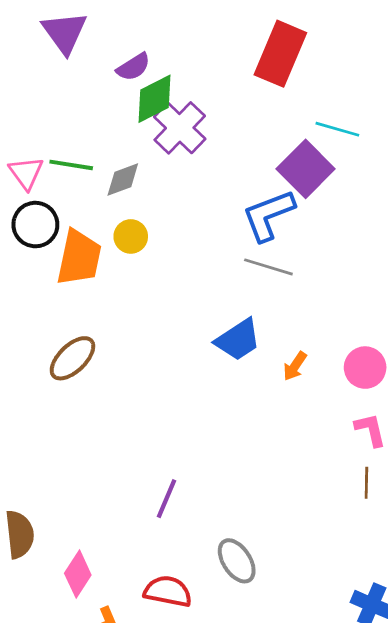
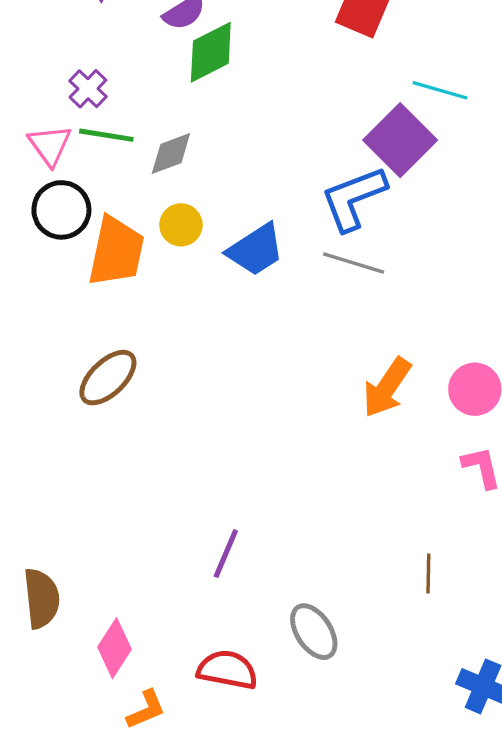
purple cross: (180, 128) -> (88, 89), moved, size x0.6
blue trapezoid: (238, 340) -> (256, 250), moved
orange arrow: (295, 366) -> (387, 388), size x1.6
brown line: (366, 483) -> (428, 573), moved

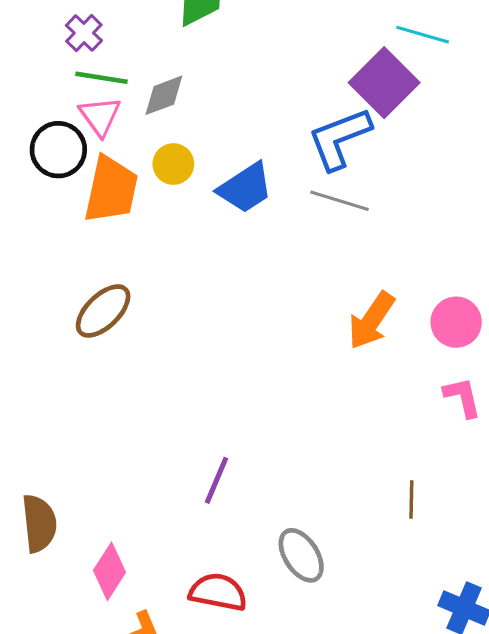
pink triangle: (50, 145) -> (100, 116), moved

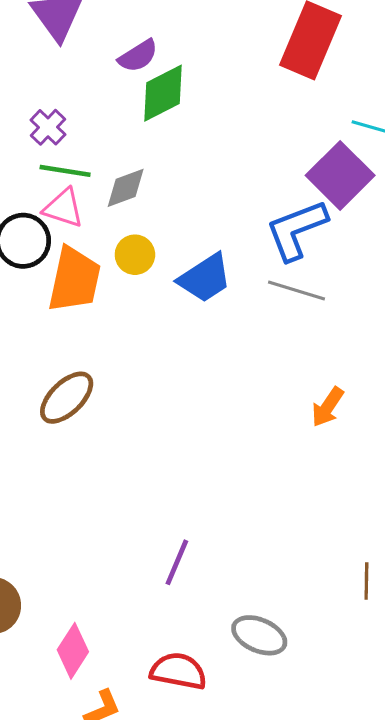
pink triangle: (100, 116) -> (63, 208), turned -36
orange arrow: (371, 321) -> (328, 407), size x0.7
gray ellipse: (301, 555) -> (259, 635), turned -34

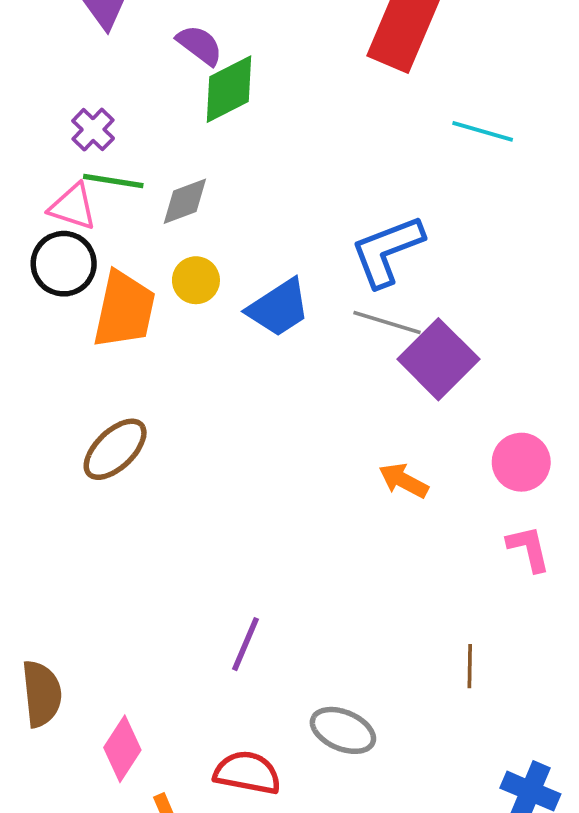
purple semicircle: (138, 56) -> (200, 45), turned -111
purple square: (340, 175) -> (438, 359), moved
pink triangle: (63, 208) -> (73, 207), moved
orange arrow: (328, 407) -> (404, 481), moved, turned 84

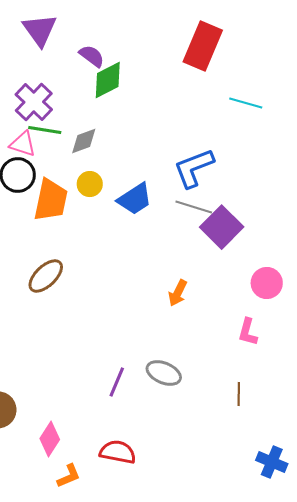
purple cross: (93, 130) -> (34, 102), size x1.6
orange arrow: (404, 481) -> (178, 293), moved, turned -92
pink L-shape: (529, 549) -> (248, 332), moved, turned -152
gray ellipse: (343, 730) -> (164, 373), moved

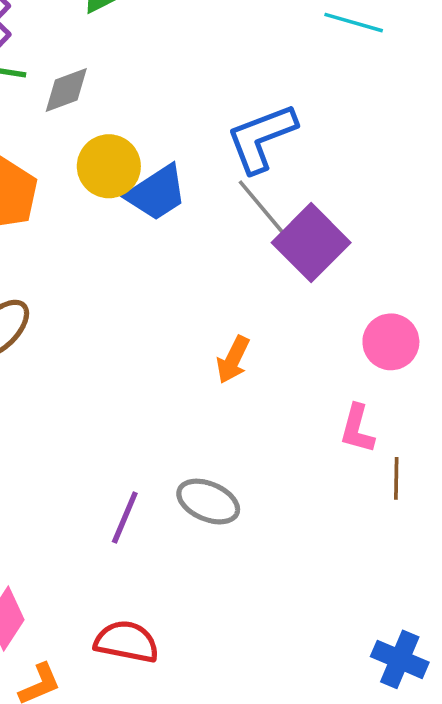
yellow circle: (90, 184) -> (109, 166), moved, size x1.4
gray line: (194, 207) -> (261, 207), turned 33
brown line: (239, 394) -> (396, 478), moved

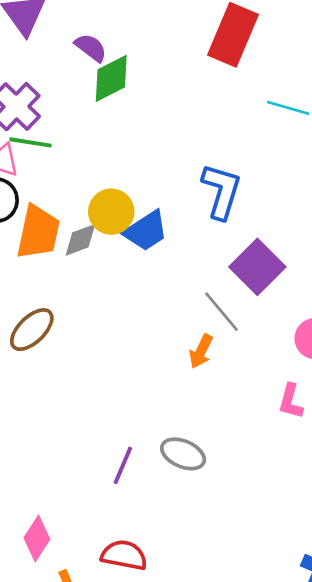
gray diamond: (66, 90) -> (80, 240), moved
blue L-shape: (261, 138) -> (221, 191), turned 128
gray line: (261, 207) -> (221, 312), moved

